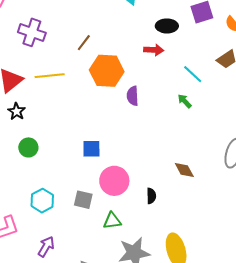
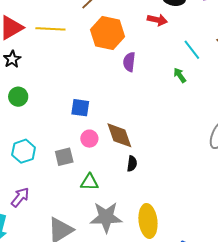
brown diamond: (184, 170) -> (119, 135), moved, size x1.4
pink circle: (114, 181) -> (89, 139), moved, size x0.6
gray square: (83, 200) -> (64, 157), turned -36

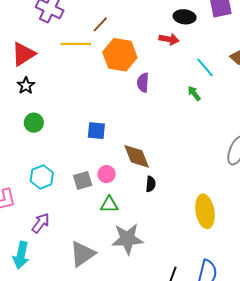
yellow line: (50, 29) -> (76, 44), moved
pink circle: (89, 139) -> (107, 174), moved
yellow ellipse: (148, 221) -> (205, 211), moved

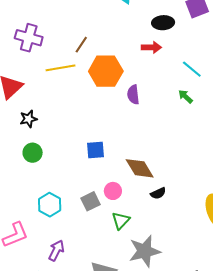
black star: (26, 86) -> (29, 119), moved, turned 30
black semicircle: (151, 184) -> (158, 193), turned 70
green triangle: (109, 205) -> (121, 221), turned -36

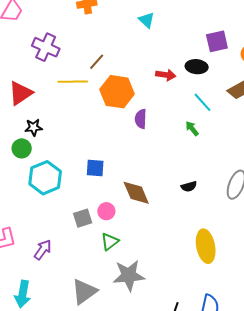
black ellipse: (163, 23) -> (197, 67), moved
green circle: (33, 153) -> (22, 148), moved
black semicircle: (158, 193) -> (189, 186), moved
cyan hexagon: (50, 205) -> (45, 178), moved, size x1.4
purple arrow: (56, 250) -> (43, 250), moved

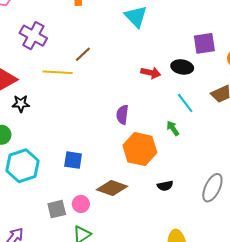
cyan triangle: (147, 20) -> (136, 17), size x1.4
orange hexagon: (117, 92) -> (140, 149), moved
black star: (34, 127) -> (21, 104), moved
brown diamond: (136, 193) -> (112, 188), turned -52

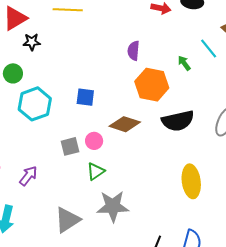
cyan line: (185, 103) -> (209, 48), moved
black semicircle: (165, 186) -> (178, 121), size x2.0

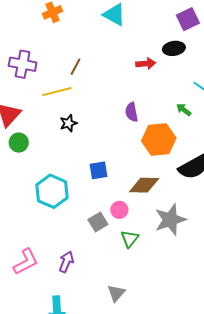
black star: (32, 42) -> (68, 123), moved
green circle: (13, 73) -> (19, 143), moved
gray star: (113, 206) -> (170, 220), moved
gray triangle: (67, 220) -> (116, 293), size x0.7

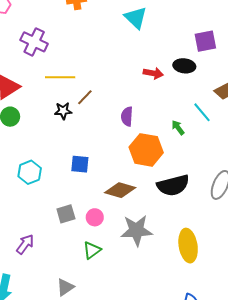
brown line: (75, 67) -> (85, 97), moved
cyan hexagon: (52, 191) -> (30, 172), size x0.7
pink circle: (119, 210) -> (95, 217), moved
green triangle: (130, 239) -> (92, 250), moved

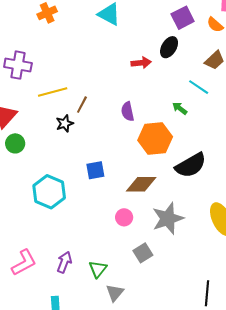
black ellipse: (184, 66) -> (169, 47), turned -50
cyan hexagon: (30, 172) -> (49, 192), size x1.4
gray square: (66, 214) -> (143, 253), moved
green triangle: (92, 250) -> (98, 269), moved

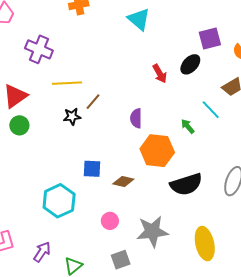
red arrow: (141, 63) -> (160, 74), turned 54
brown diamond: (141, 184) -> (123, 182), moved, size x0.7
cyan hexagon: (49, 192) -> (59, 201), moved

